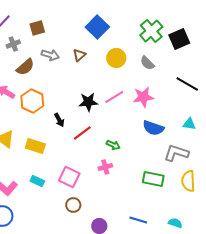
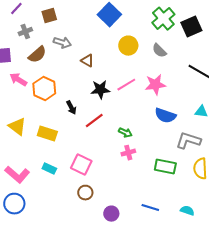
brown triangle: (79, 55) -> (87, 61), moved, turned -48
pink cross: (105, 167) -> (128, 153), moved

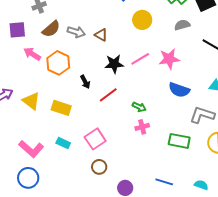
gray arrow: (62, 43) -> (76, 32), moved
gray semicircle: (159, 51) -> (182, 25), moved, turned 119
pink square: (81, 165) -> (95, 139), turned 30

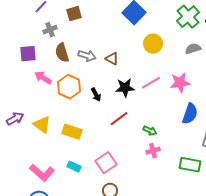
brown semicircle: (51, 29) -> (62, 53), turned 114
black arrow: (85, 82) -> (96, 95), moved
blue semicircle: (179, 90) -> (190, 114), turned -90

